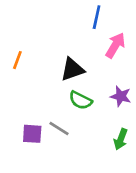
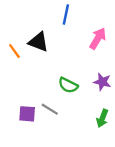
blue line: (97, 17) -> (66, 14), moved
orange line: (17, 60) -> (14, 51), turned -56
black triangle: (72, 69) -> (38, 42), moved, turned 40

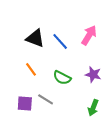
blue line: (66, 14) -> (60, 41), moved, turned -54
orange line: (14, 51) -> (31, 69), moved

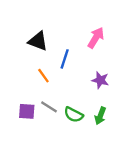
blue line: (60, 41) -> (65, 59), moved, turned 60
orange line: (31, 69) -> (43, 76), moved
green semicircle: (62, 78) -> (74, 115), moved

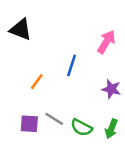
black triangle: (38, 41) -> (21, 29), moved
orange line: (43, 76) -> (37, 82), moved, turned 72

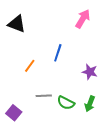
pink arrow: (106, 42) -> (83, 19), moved
gray line: (54, 119) -> (44, 96), turned -35
purple square: (29, 124) -> (14, 113), moved, turned 35

